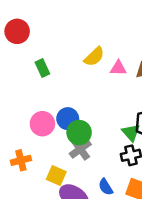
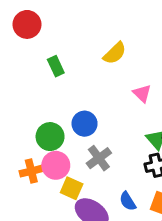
pink triangle: (118, 68) -> (142, 93), moved, turned 42
pink circle: (42, 124) -> (56, 165), moved
green circle: (79, 133) -> (50, 137), moved

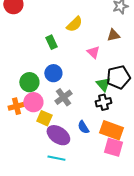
green rectangle: (56, 66) -> (51, 42), moved

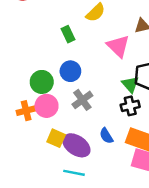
pink triangle: (93, 52) -> (118, 46), size x1.5
yellow square: (44, 118) -> (56, 138), moved

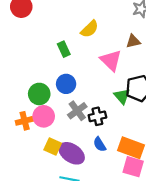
black cross: (130, 106) -> (97, 116), moved

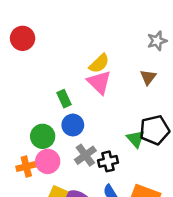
brown triangle: (133, 41) -> (148, 77), turned -40
green rectangle: (64, 49) -> (64, 99), moved
pink triangle: (111, 60) -> (99, 82), moved

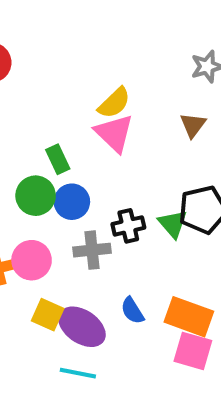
green circle: (43, 136) -> (36, 196), moved
gray cross: (85, 155) -> (92, 250), turned 30
black cross: (108, 161) -> (128, 226), moved

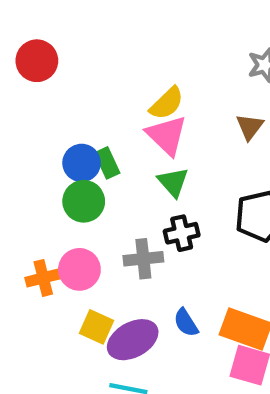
blue circle: (72, 202) -> (82, 163), moved
green triangle: (173, 224) -> (173, 182), moved
purple ellipse: (82, 327) -> (133, 340), turned -63

